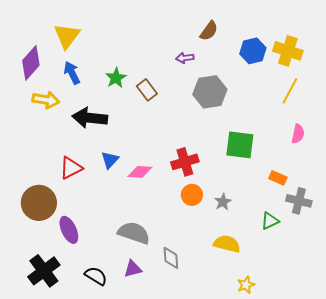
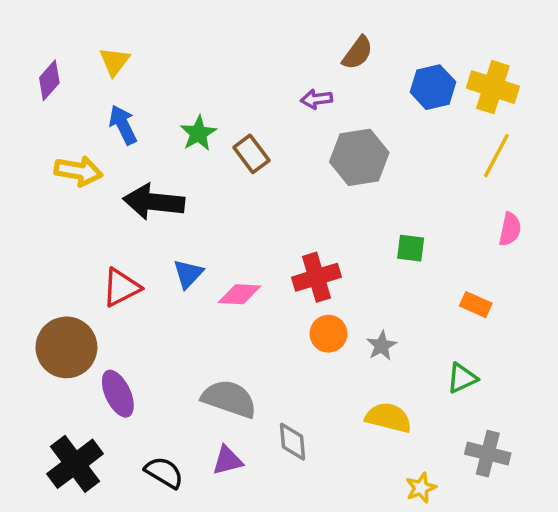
yellow triangle: (67, 36) -> (114, 61), size x0.7
purple diamond: (31, 63) -> (49, 80), moved, size x0.7
green square: (240, 145) -> (411, 248), size x0.6
gray cross: (299, 201) -> (488, 454), moved

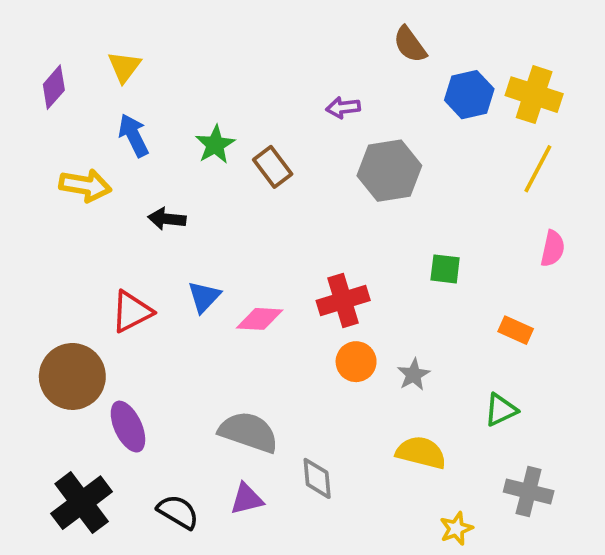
brown semicircle: (358, 53) -> (410, 45), moved, turned 108
black arrow: (154, 202) -> (167, 219), size x0.6

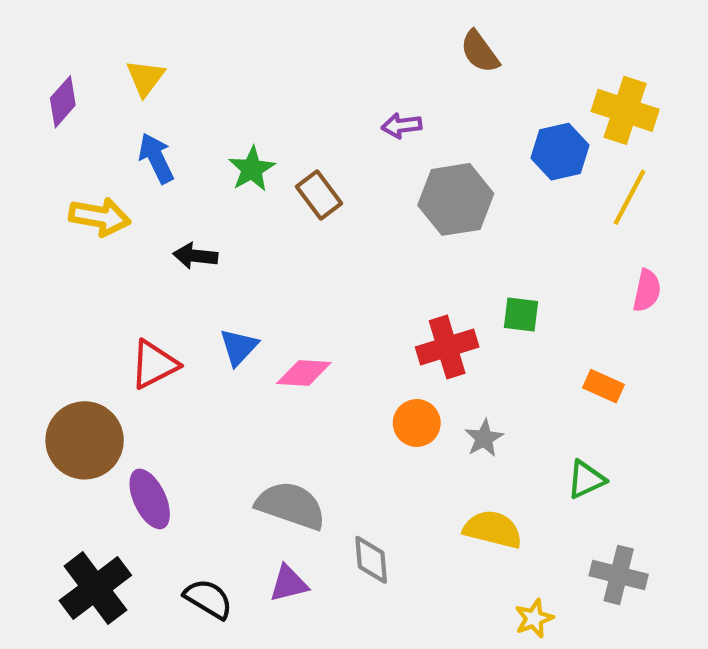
blue hexagon: (469, 95) -> (560, 152), moved
red cross: (343, 300) -> (447, 347), moved

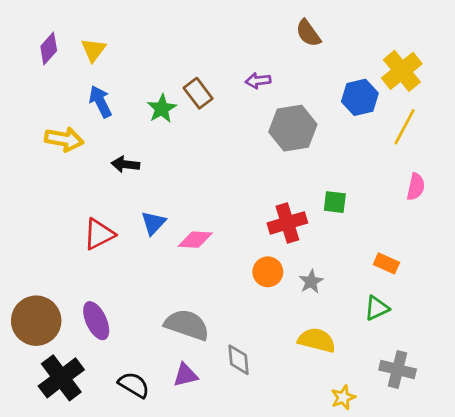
purple diamond: (63, 102) -> (49, 49), moved
yellow cross: (625, 110) -> (402, 71), turned 33
brown rectangle: (319, 195) -> (198, 93), moved
orange rectangle: (603, 386) -> (386, 263), moved
brown circle: (85, 440) -> (36, 321), moved

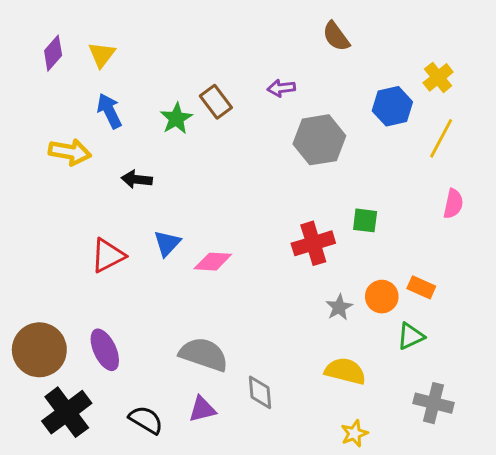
yellow cross: (402, 71) -> (438, 77), size x0.7
orange circle: (268, 272) -> (382, 297), moved
yellow star: (343, 397) -> (354, 434), moved

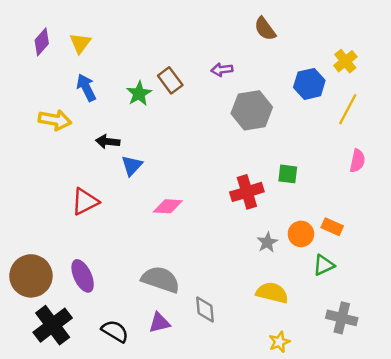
blue triangle: (167, 243) -> (132, 166), moved

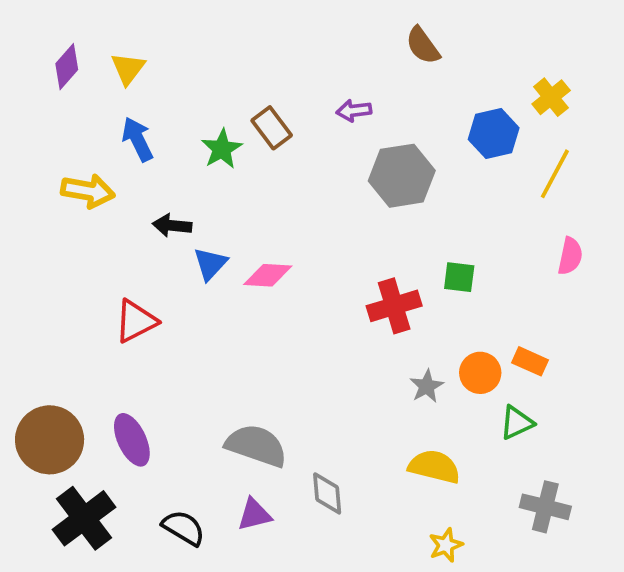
pink diamond: (168, 206) -> (268, 275), moved

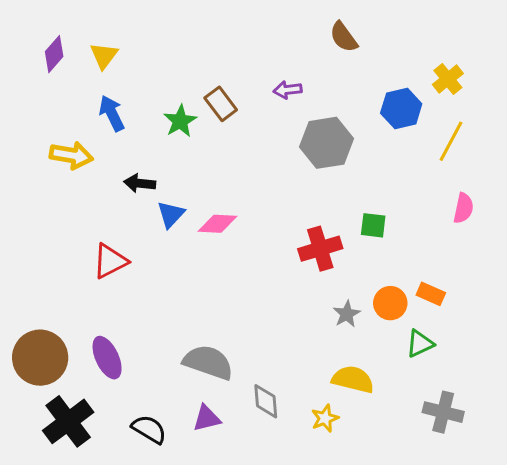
yellow star: (446, 545) -> (325, 418), moved

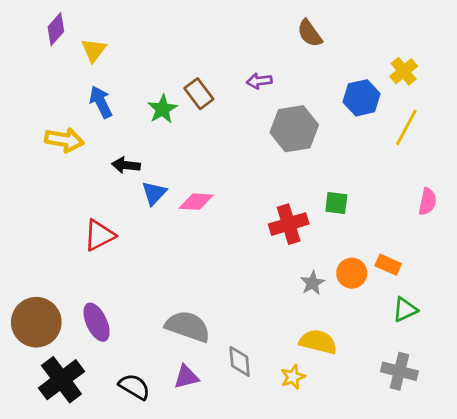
purple diamond: (54, 54) -> (56, 29), moved
pink semicircle: (463, 208) -> (427, 202), moved
green triangle: (420, 344) -> (405, 310), moved

